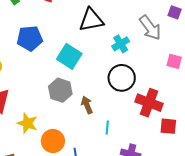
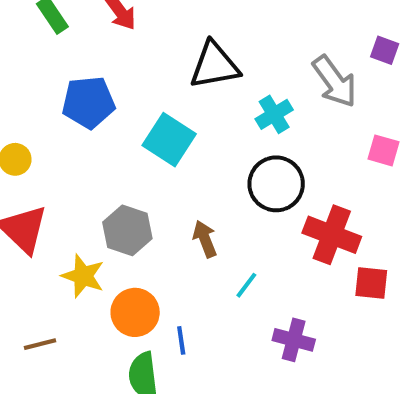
gray hexagon: (60, 90) -> (127, 230), moved
cyan line: (107, 128) -> (246, 285), turned 32

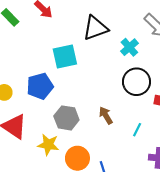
blue pentagon: (88, 102) -> (40, 86), moved
cyan square: (169, 140) -> (65, 57), moved, turned -35
cyan line: (246, 285) -> (137, 130), moved

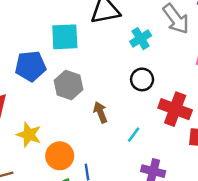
black circle: (136, 82) -> (142, 79), size x0.7
gray hexagon: (66, 118) -> (69, 85), moved

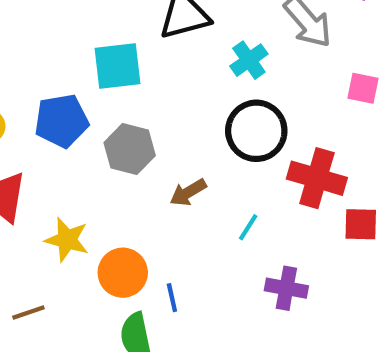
black circle: (142, 79) -> (256, 131), size x1.5
brown arrow: (100, 112) -> (188, 192), turned -95

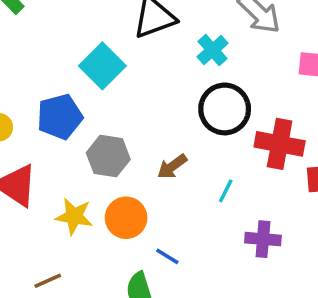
cyan square: (118, 66) -> (102, 66), turned -33
gray hexagon: (130, 149) -> (108, 156), moved
orange circle: (123, 273) -> (126, 218), moved
blue line: (172, 298) -> (167, 256), turned -40

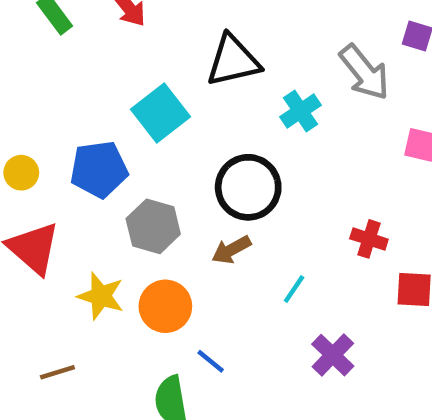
black circle: (225, 109) -> (248, 187), moved
red cross: (280, 144) -> (369, 239), size x0.6
purple cross: (263, 239) -> (333, 355), turned 32

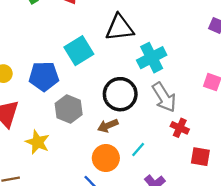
gray arrow: (364, 72) -> (164, 97), moved
cyan cross: (300, 111) -> (152, 58), size x1.4
orange circle: (165, 306) -> (106, 158), moved

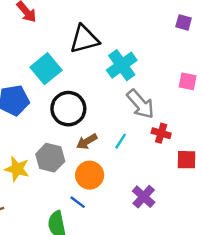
black circle: (120, 94) -> (68, 109), moved
gray hexagon: (69, 109) -> (50, 158), moved
cyan line: (138, 149) -> (121, 141), moved

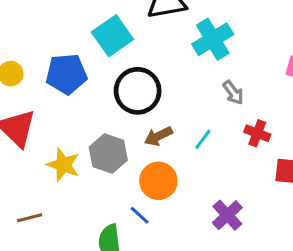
gray arrow: (140, 104) -> (233, 93), size x0.6

